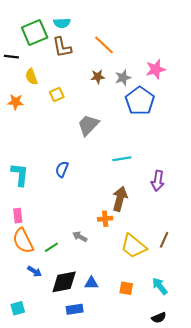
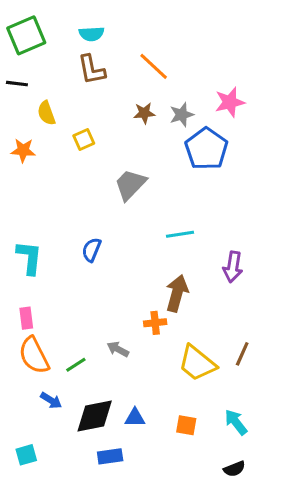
green square: (35, 32) -> (26, 35), moved

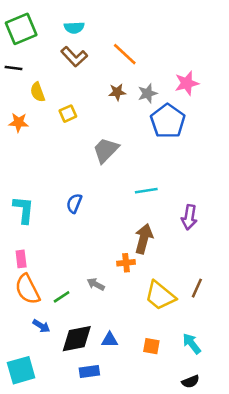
brown L-shape: (91, 70) -> (74, 57), turned -32
cyan square: (26, 455) -> (21, 370), size x1.6

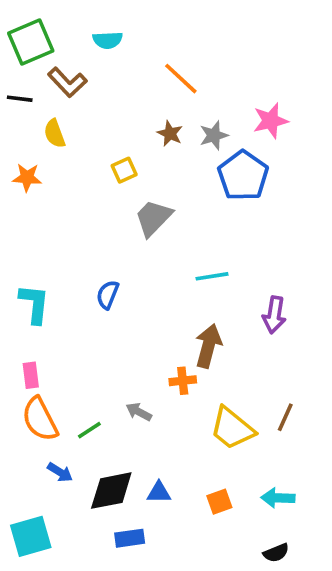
brown L-shape: (74, 57) -> (67, 82), moved
brown star: (117, 92) -> (170, 134), turned 30
yellow square: (68, 114) -> (124, 170), moved
cyan arrow: (192, 344) -> (278, 498), turned -50
orange square: (151, 346) -> (219, 502), turned -30

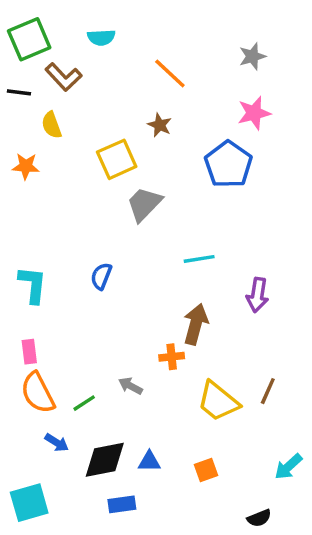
gray star: (214, 135) -> (252, 56), moved
yellow square: (124, 170) -> (117, 159), size x1.6
cyan arrow: (278, 498) -> (288, 467), moved, turned -44

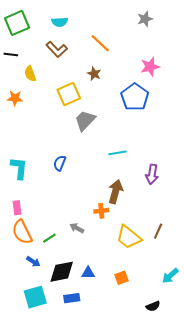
gray star: (252, 56) -> (145, 19), moved
brown L-shape: (64, 77) -> (57, 49), moved
cyan square: (29, 503) -> (35, 297), moved

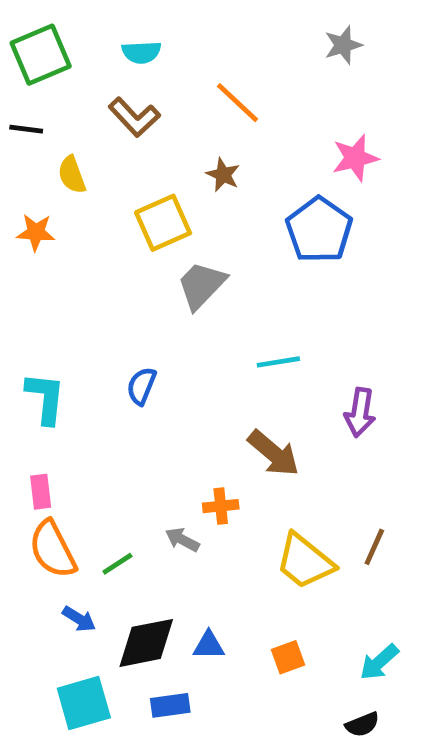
brown arrow: (115, 192) -> (274, 453), turned 115
orange cross: (101, 211) -> (221, 506), moved
cyan arrow: (170, 276) -> (379, 662), moved

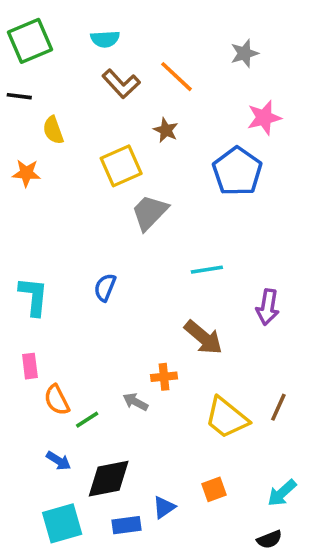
gray star: (343, 45) -> (244, 53), moved
brown L-shape: (134, 117) -> (121, 84), moved
orange semicircle: (53, 549) -> (57, 400), moved, size x0.7
blue triangle: (209, 645) -> (164, 507), moved, turned -35

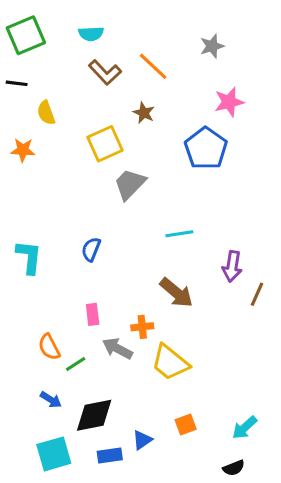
pink rectangle: (30, 366) -> (93, 314), moved
gray arrow: (135, 402) -> (117, 349), size x1.4
brown line: (278, 407) -> (257, 294), moved
yellow trapezoid: (227, 418) -> (170, 362), moved

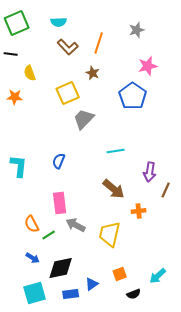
orange line: (153, 66) -> (99, 43), turned 65
pink rectangle: (93, 314) -> (60, 203), size x1.5
orange cross: (142, 327) -> (139, 211), moved
yellow trapezoid: (170, 362) -> (110, 234), turned 64
black semicircle: (234, 468) -> (134, 294), moved

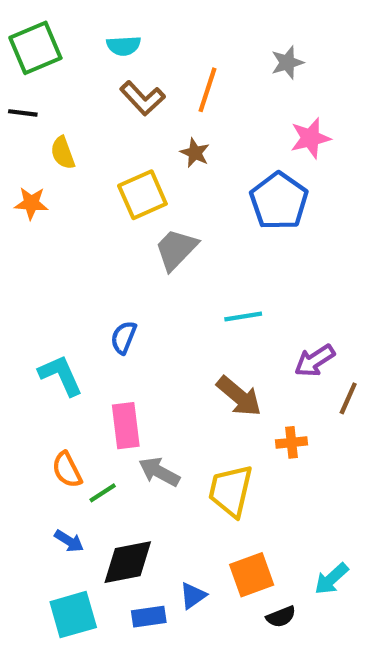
cyan L-shape: (19, 166) -> (61, 375), moved, turned -30
purple arrow: (150, 172) -> (315, 361), turned 48
orange square: (120, 274) -> (252, 575), size x1.5

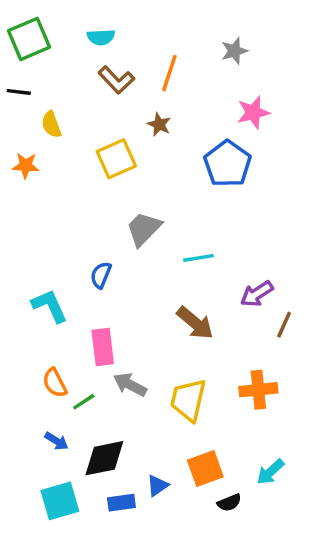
gray trapezoid: (176, 249) -> (144, 229), moved
orange cross: (292, 442) -> (258, 390), moved, size x1.5

